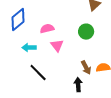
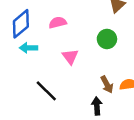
pink semicircle: (47, 29) -> (58, 23), moved
cyan arrow: (29, 48) -> (29, 48), moved

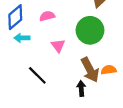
green circle: (107, 39) -> (90, 30), size x1.6
brown arrow: (107, 85) -> (90, 70), size x1.6

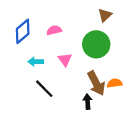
cyan arrow: (22, 38) -> (36, 62), moved

